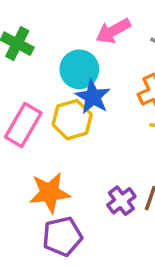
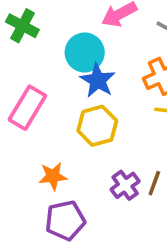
yellow hexagon: (72, 120) -> (97, 126), moved
orange star: (50, 193) -> (53, 176), size x0.7

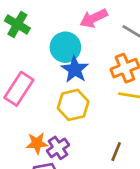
purple cross: (125, 185) -> (58, 148), moved

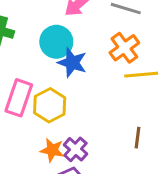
yellow hexagon: (73, 105) -> (50, 105), moved
orange star: (37, 143) -> (52, 150), turned 30

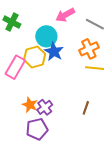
yellow hexagon: (50, 105) -> (35, 57), moved

